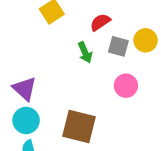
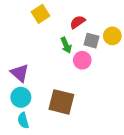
pink circle: (126, 86) -> (82, 60), moved

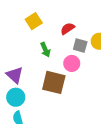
green arrow: (66, 45) -> (45, 50), moved
brown square: (61, 102) -> (54, 82), moved

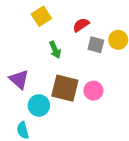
pink circle: (72, 63) -> (93, 91), moved
cyan circle: (16, 97) -> (39, 105), moved

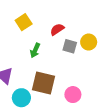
green arrow: (55, 50) -> (35, 50), turned 48
pink circle: (93, 91) -> (73, 95), moved

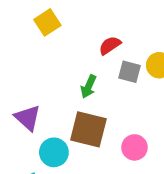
yellow square: (24, 22) -> (47, 22), moved
green arrow: (35, 50) -> (88, 87), moved

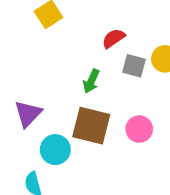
purple triangle: (28, 118) -> (28, 114), turned 32
pink circle: (134, 147) -> (139, 129), moved

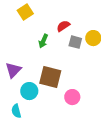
green arrow: (91, 81) -> (43, 41), moved
pink circle: (139, 129) -> (72, 97), moved

